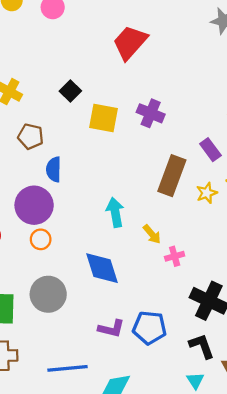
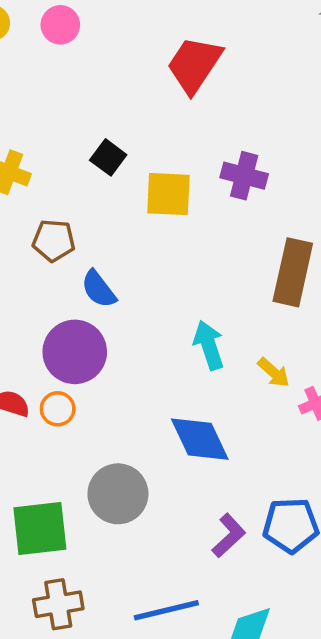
blue semicircle: (54, 169) -> (99, 289), turned -30
orange circle: (41, 239) -> (58, 409), moved
purple L-shape: (111, 329) -> (229, 536), turned -48

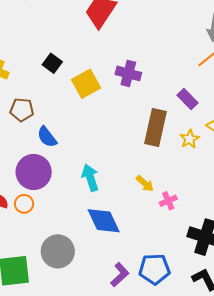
yellow square: (168, 194) -> (86, 84), turned -32
cyan arrow: (209, 345) -> (90, 178), moved

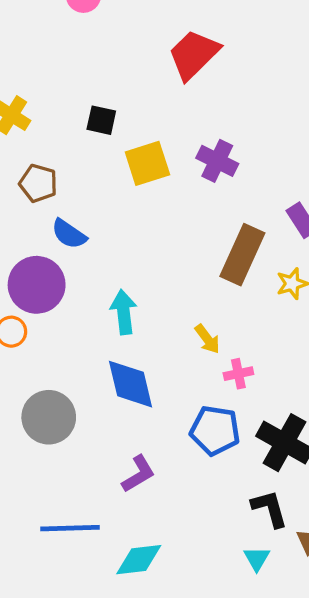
black square: (52, 63) -> (101, 120), turned -36
blue semicircle: (47, 137) -> (69, 234), turned -30
blue pentagon: (154, 269) -> (215, 430), moved

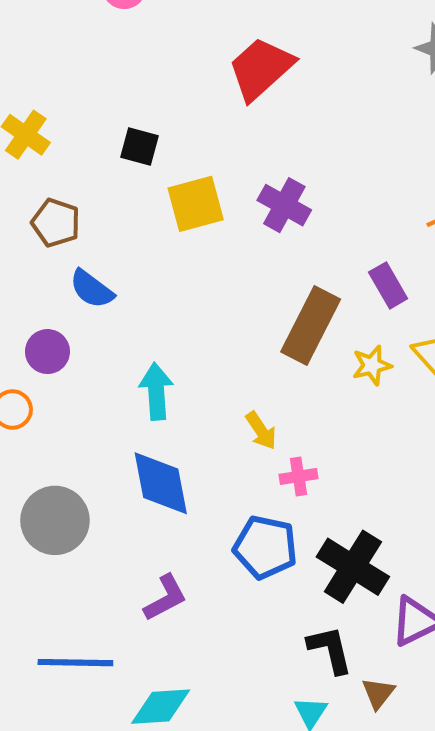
purple circle: (37, 285) -> (47, 352), size x0.6

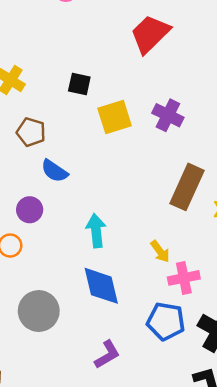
pink cross: (298, 476) -> (184, 278), size x1.4

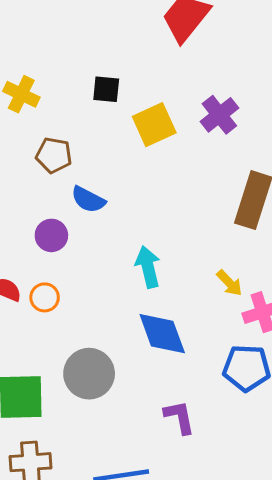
purple cross: (168, 115) -> (219, 115), turned 32
purple circle: (30, 210) -> (51, 235), moved
purple L-shape: (107, 354) -> (179, 417), turned -64

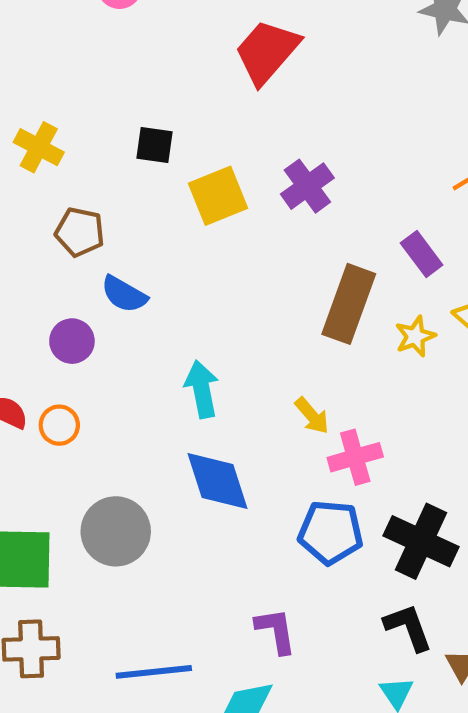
purple L-shape: (179, 417) -> (276, 631), moved

